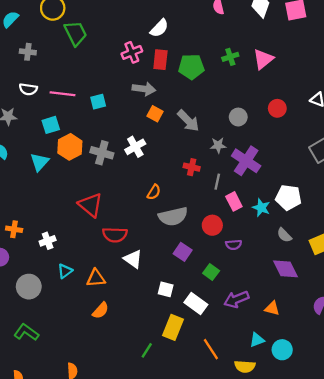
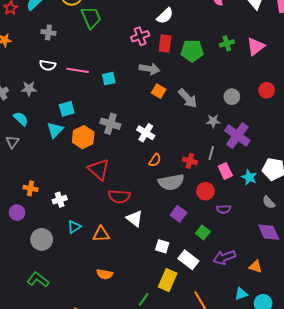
cyan square: (51, 125) -> (67, 109), moved
orange hexagon: (70, 147) -> (83, 137), moved
white cross: (135, 147) -> (146, 133), moved, turned -30
red cross: (192, 167) -> (190, 161), moved
orange semicircle: (101, 310) -> (105, 274), moved, turned 56

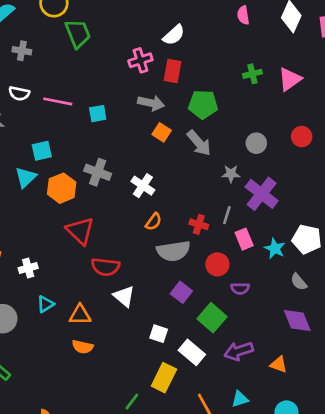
green pentagon: (192, 51) -> (203, 104), moved
green square: (203, 232) -> (212, 318), size x1.5
orange semicircle: (105, 274) -> (83, 347), moved
cyan triangle: (241, 294) -> (240, 399), moved

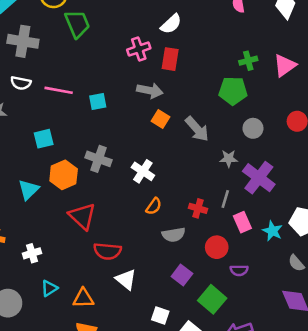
gray cross: (22, 51) -> (23, 41), size x1.6
green pentagon: (203, 104) -> (233, 91), moved
cyan triangle: (26, 177) -> (29, 190), moved
gray semicircle: (173, 251) -> (174, 235), size x0.7

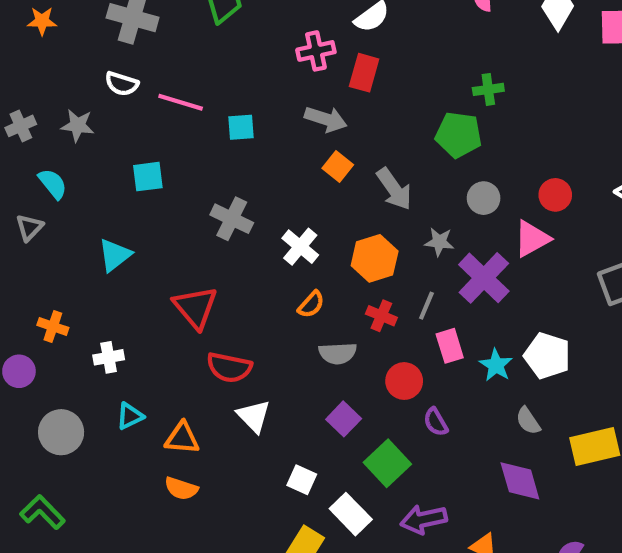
pink triangle: (285, 65) -> (532, 239), moved
orange hexagon: (64, 175) -> (375, 258), moved
purple semicircle: (239, 270) -> (436, 422), turned 54

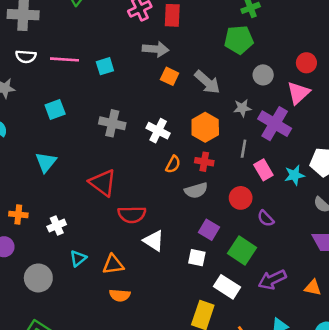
red cross: (381, 316) -> (204, 162), moved
cyan star: (496, 365) -> (294, 175), turned -30
white square: (302, 480) -> (197, 258), moved

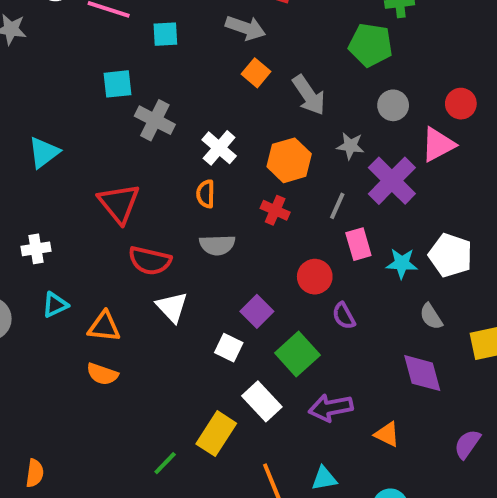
cyan square: (55, 110) -> (118, 84), moved
orange semicircle: (173, 164) -> (206, 194), moved, turned 138
gray semicircle: (196, 190) -> (217, 245), moved

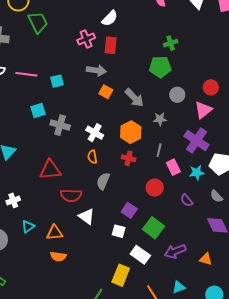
purple cross: (392, 181) -> (196, 141), moved
red triangle: (119, 203) -> (50, 170), turned -45
gray semicircle: (217, 245) -> (103, 181), turned 126
purple semicircle: (344, 316) -> (187, 200), moved

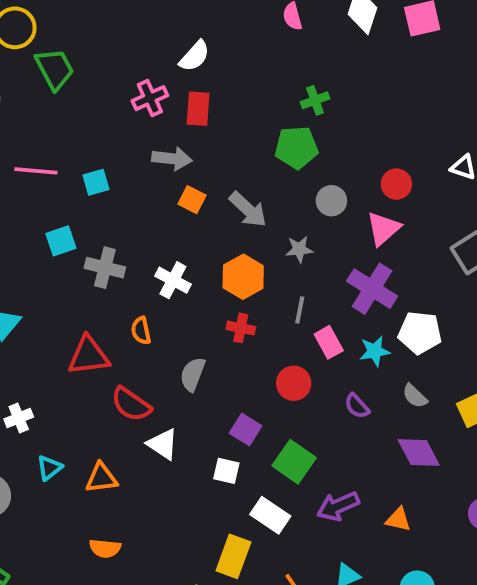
orange semicircle: (92, 157) -> (141, 331), moved
red semicircle: (71, 195) -> (131, 404), turned 35
orange semicircle: (58, 256) -> (105, 548), moved

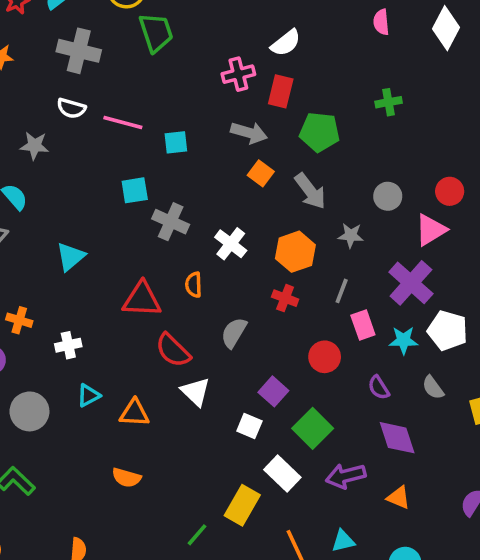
green pentagon: (296, 147) -> (320, 132), moved
purple diamond: (419, 453) -> (397, 438), moved

